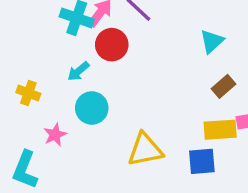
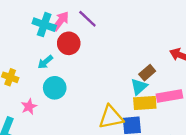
cyan triangle: (212, 41) -> (139, 87), moved
yellow triangle: (145, 150) -> (111, 117), moved

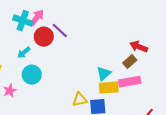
purple line: (87, 19) -> (60, 31), moved
brown rectangle: (147, 73) -> (130, 62), moved
yellow triangle: (111, 117) -> (80, 100), size x0.7

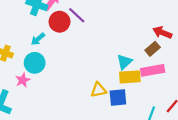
cyan circle: (32, 75) -> (35, 63), moved

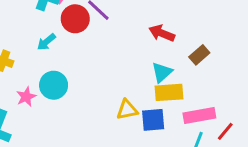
red arrow: (162, 33) -> (162, 33), moved
cyan circle: (35, 63) -> (54, 85), moved
pink rectangle: (153, 70) -> (199, 116), moved

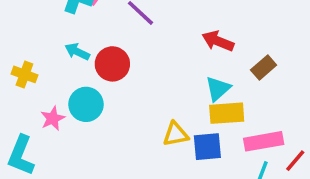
red circle: (75, 19) -> (112, 64), moved
cyan arrow: (46, 42) -> (77, 52), turned 66

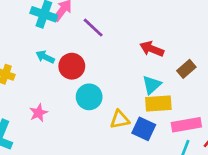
cyan circle: (86, 104) -> (89, 97), moved
pink star: (53, 118) -> (38, 113), moved
blue square: (207, 147) -> (144, 129), turned 30

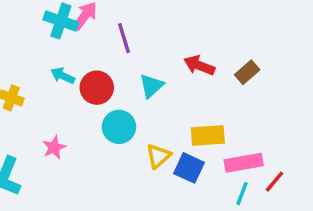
purple line: (93, 28) -> (124, 38), turned 30
brown rectangle: (186, 69) -> (247, 72), moved
cyan triangle: (152, 85) -> (151, 86), moved
yellow triangle: (120, 119) -> (158, 156), turned -30

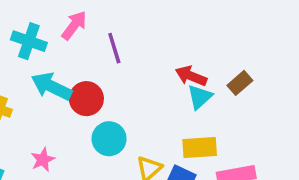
cyan cross: (61, 21) -> (29, 41), moved
cyan arrow: (63, 76) -> (52, 86), size x1.6
cyan triangle: (151, 86) -> (200, 97), moved

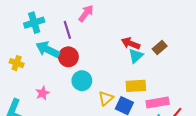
pink arrow: (74, 25) -> (86, 13), moved
cyan cross: (29, 41) -> (34, 23), turned -36
purple line: (114, 48) -> (67, 30), moved

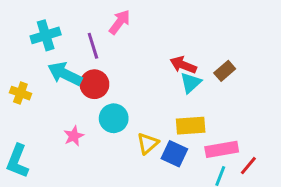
pink star: (42, 93) -> (74, 136), moved

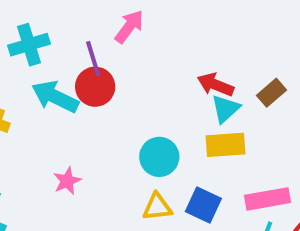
red circle: (94, 84) -> (95, 87), moved
cyan circle: (114, 118) -> (159, 157), moved
yellow rectangle: (191, 126) -> (225, 145), moved
yellow triangle: (148, 143) -> (157, 207), moved, turned 35

